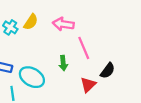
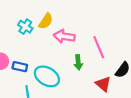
pink arrow: (63, 24) -> (64, 36), moved
red triangle: (88, 85) -> (103, 84), turned -35

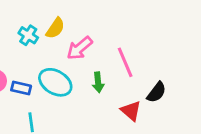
pink arrow: (64, 36) -> (80, 48), turned -48
cyan ellipse: (47, 76) -> (55, 82), moved

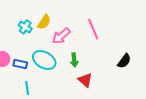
pink line: (125, 62) -> (93, 29), moved
black semicircle: (157, 92) -> (124, 61), moved
red triangle: (131, 111) -> (85, 80), moved

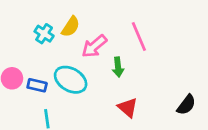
green arrow: (74, 60) -> (118, 67), moved
black semicircle: (124, 61) -> (186, 105), moved

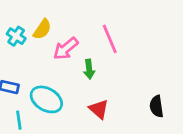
cyan ellipse: (71, 80) -> (46, 99), moved
black semicircle: (186, 105) -> (157, 106), turned 135

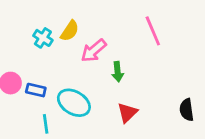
pink line: (110, 39) -> (153, 31), moved
red triangle: (99, 109) -> (127, 113), turned 35

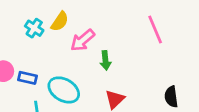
pink line: (153, 31) -> (155, 30), moved

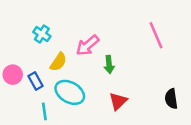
yellow semicircle: (60, 21) -> (58, 62), moved
blue rectangle: (27, 78) -> (36, 81), turned 48

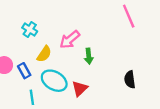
pink line: (156, 35) -> (129, 16), moved
black semicircle: (171, 99) -> (130, 80), moved
red triangle: (118, 101) -> (80, 88), moved

